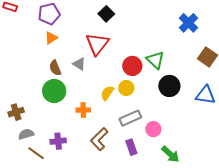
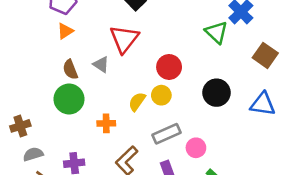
green triangle: (155, 60) -> (216, 32), moved

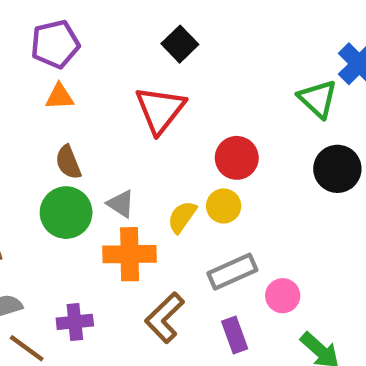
orange triangle: (65, 31) -> (59, 97), turned 30
gray triangle: (101, 64) -> (121, 204), moved
black circle: (216, 93) -> (337, 169), moved
orange cross: (106, 123) -> (130, 254), size x1.6

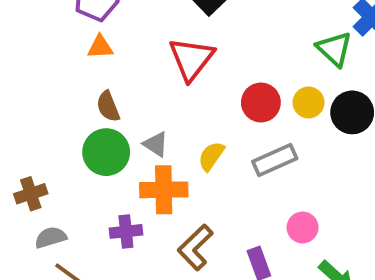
yellow circle: (224, 206) -> (309, 103), moved
gray rectangle: (232, 272) -> (275, 160), moved
purple cross: (75, 322) -> (126, 231), moved

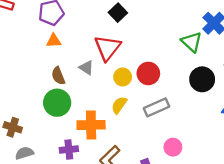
yellow circle: (309, 103) -> (123, 77), moved
gray triangle: (156, 144) -> (86, 68), moved
brown cross: (31, 194) -> (13, 127), turned 36

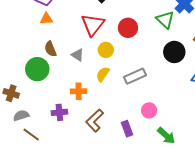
gray triangle: (86, 68) -> (78, 55), moved
red circle: (148, 73) -> (128, 28), moved
green circle: (57, 103) -> (37, 69), moved
orange cross: (91, 125) -> (79, 91), size x0.7

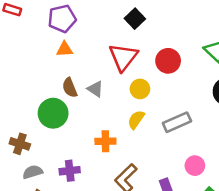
gray triangle: (78, 55) -> (95, 89), moved
purple cross: (59, 112) -> (70, 171), moved

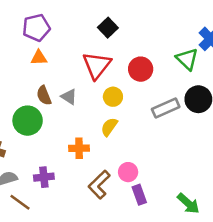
gray rectangle: (177, 122) -> (166, 108), moved
pink circle: (195, 166) -> (128, 172), moved

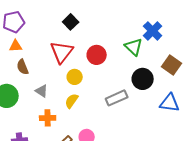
brown semicircle: (44, 95) -> (23, 67), moved
gray triangle: (69, 97) -> (42, 91), moved
gray rectangle: (166, 108) -> (117, 98), moved

